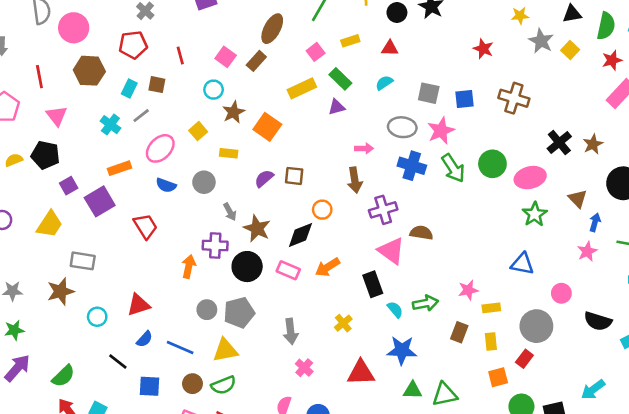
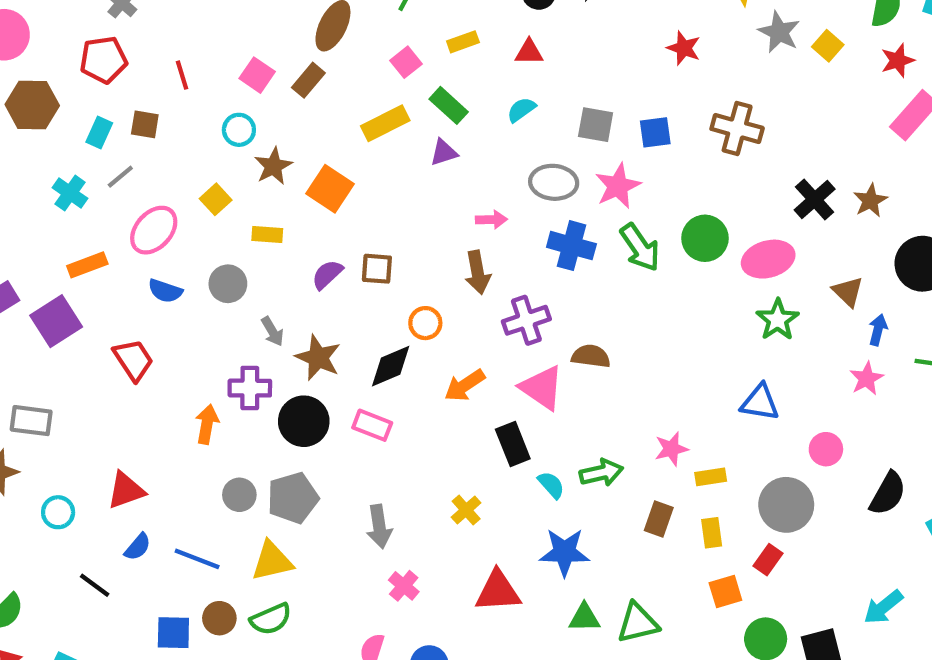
orange arrow: (327, 267) -> (465, 385), moved
black semicircle: (598, 321) -> (888, 494), turned -76
blue square: (149, 386) -> (173, 633), moved

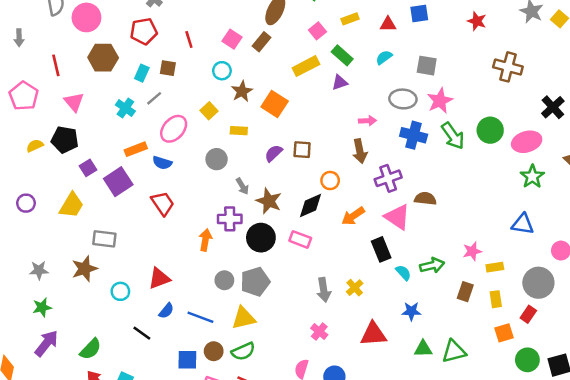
blue square: (655, 132) -> (419, 13), moved
blue semicircle: (165, 291) -> (162, 163), moved
gray arrow: (379, 526) -> (324, 290), moved
blue star: (565, 552) -> (411, 311), size x0.7

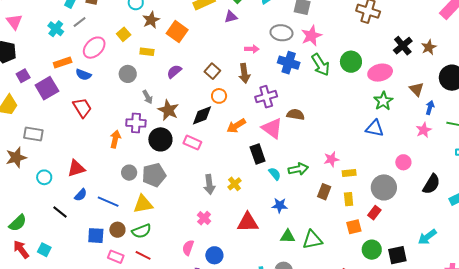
brown square: (302, 150) -> (212, 71), moved, turned 35
blue triangle: (523, 224) -> (375, 128), moved

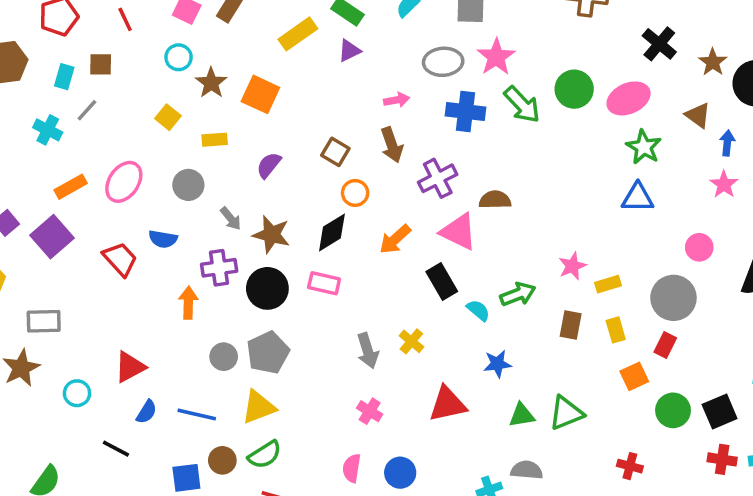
brown star: (429, 47) -> (713, 62), moved
pink ellipse: (94, 48) -> (124, 182), moved
blue semicircle: (83, 75) -> (163, 239), moved

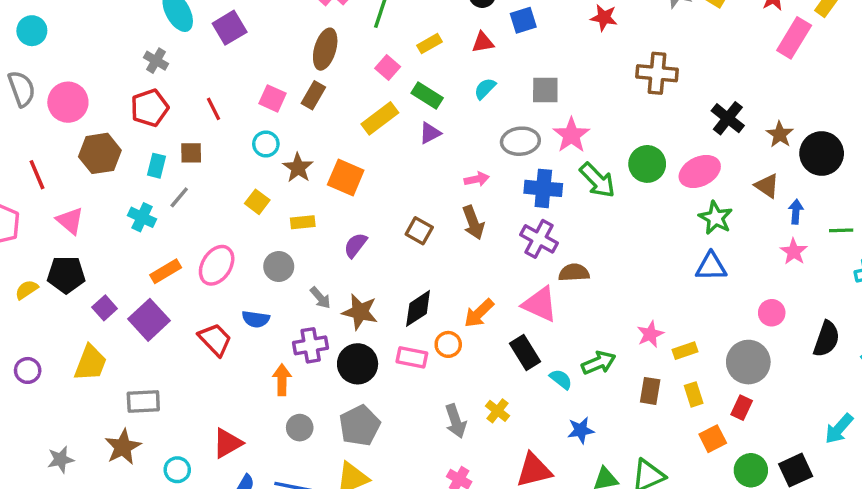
purple cross: (438, 178) -> (539, 239), moved, turned -33
orange circle: (355, 193) -> (448, 344), moved
gray circle: (224, 357) -> (300, 428), moved

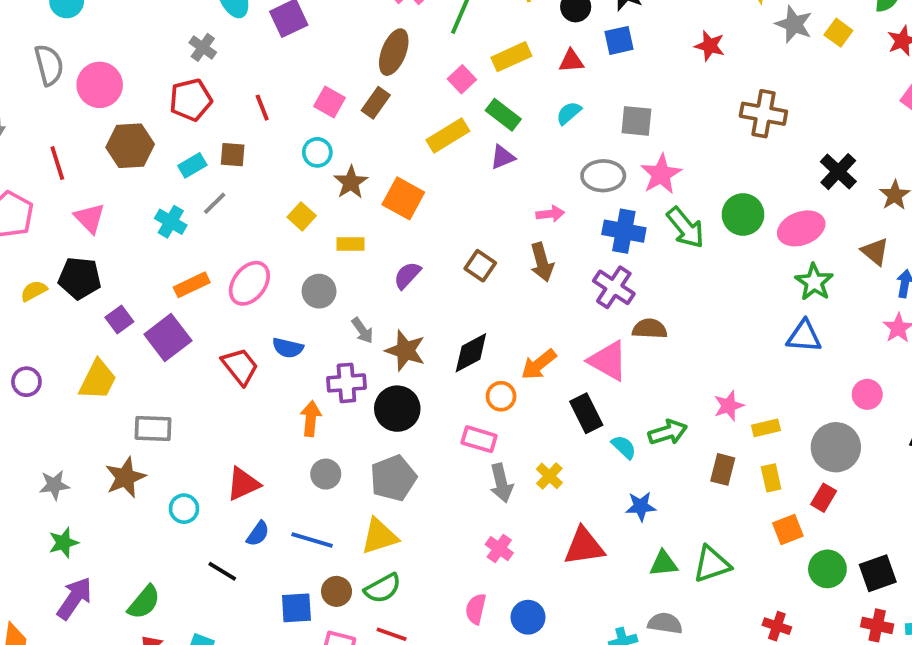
yellow rectangle: (430, 44) -> (511, 57), size x1.4
cyan rectangle: (156, 166) -> (192, 165), turned 40
pink rectangle: (412, 357) -> (479, 439), moved

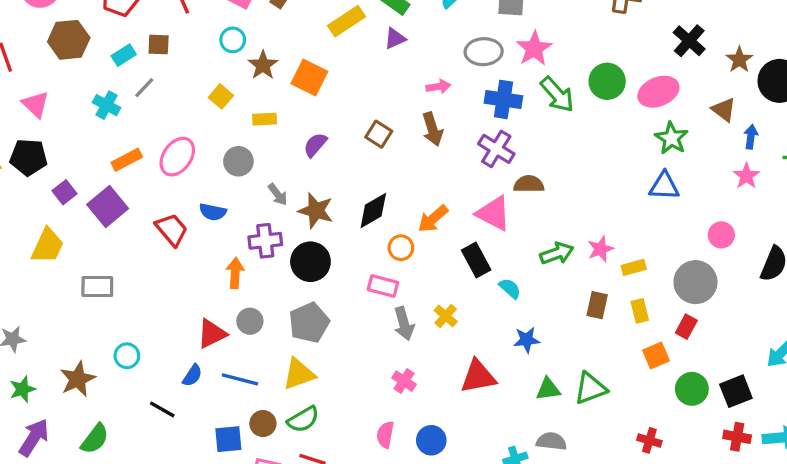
green arrow: (668, 432) -> (557, 253), moved
brown star: (125, 477) -> (78, 379), moved
red triangle: (243, 484) -> (212, 334), moved

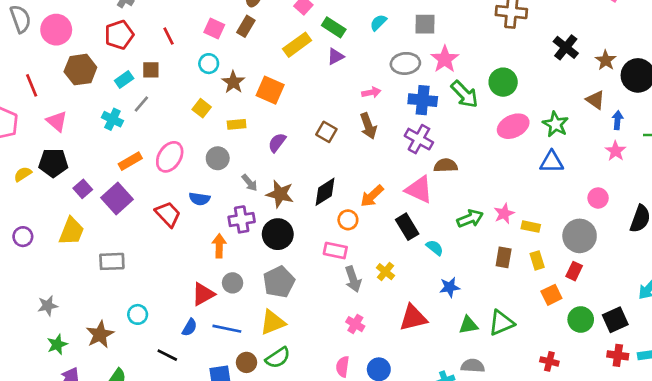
pink ellipse: (658, 92) -> (513, 126), moved
yellow rectangle: (634, 267) -> (531, 227), turned 30

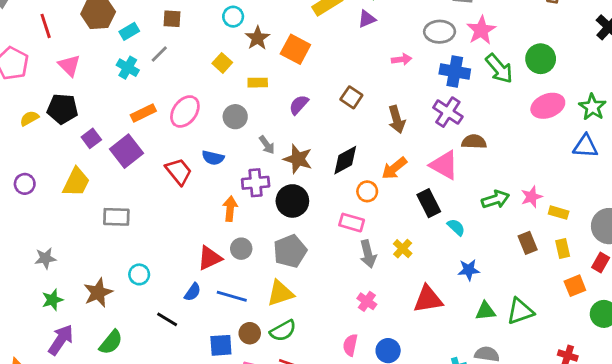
cyan rectangle: (124, 79) -> (129, 31), moved
brown arrow: (368, 126) -> (397, 119), moved
brown rectangle: (504, 257) -> (528, 243), turned -36

